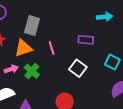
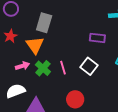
orange triangle: (23, 48) -> (35, 45), turned -48
pink line: (52, 48) -> (63, 68), moved

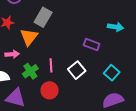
green cross: (43, 68) -> (30, 71), moved
red circle: (75, 99) -> (49, 90), moved

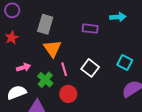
orange triangle: (29, 37) -> (52, 49), moved
purple rectangle: (92, 44) -> (90, 29), moved

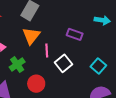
purple rectangle: (90, 29) -> (75, 34), moved
pink line: (64, 69) -> (47, 51), moved

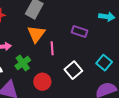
white square: (63, 63) -> (73, 70), moved

